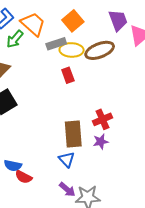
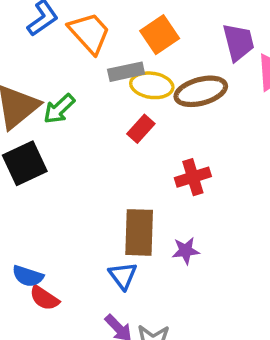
green arrow: (15, 39) -> (59, 109), moved
red rectangle: (68, 75) -> (141, 129), turned 56
red cross: (102, 119) -> (193, 177), moved

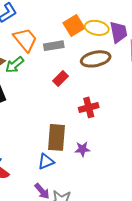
orange trapezoid: (89, 33) -> (25, 40), moved
yellow ellipse: (152, 85) -> (97, 28), moved
blue triangle: (123, 276) -> (46, 161), turned 42

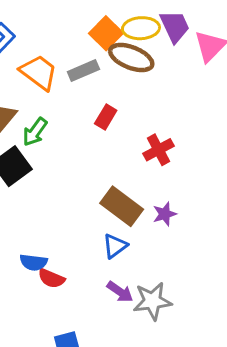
brown ellipse: (96, 59) -> (131, 58), moved, turned 48
green arrow: (15, 65) -> (35, 132), moved
brown rectangle: (56, 137) -> (122, 206), turned -44

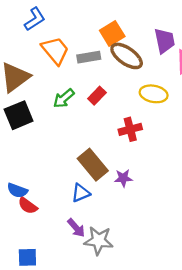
yellow ellipse: (141, 28) -> (154, 94), moved
green arrow: (35, 132) -> (64, 98), moved

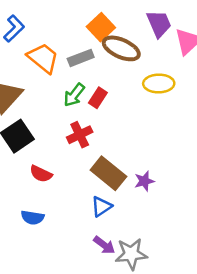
green arrow: (64, 98) -> (74, 95), moved
red cross: (130, 129) -> (80, 135), moved
red semicircle: (28, 206) -> (41, 174), moved

